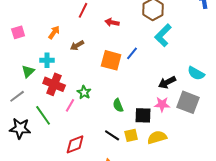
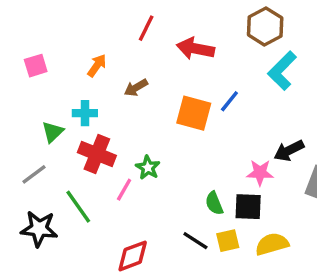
red arrow: (112, 22) -> (195, 49), size x1.5
pink star: (162, 104) -> (260, 173), moved
green semicircle: (118, 105) -> (214, 203), moved

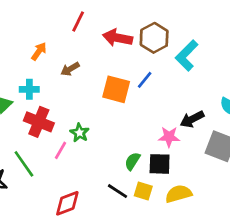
brown hexagon: (265, 26) -> (154, 38), moved
green semicircle: (214, 203) -> (132, 161), turned 54
yellow square: (228, 241) -> (143, 191), turned 30

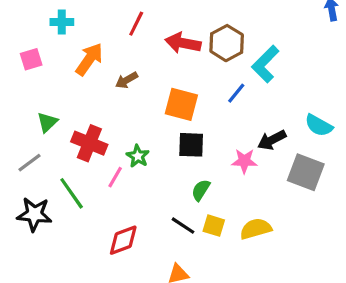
orange arrow: (39, 51) -> (89, 59), size x1.5
blue line: (145, 80) -> (236, 93), moved
cyan cross: (29, 89) -> (62, 22), moved
black square: (160, 164) -> (191, 145), moved

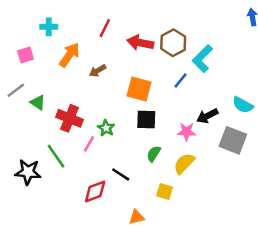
green triangle: (47, 122) -> (38, 102), turned -42
gray line: (30, 163) -> (16, 90), moved
black line: (183, 226) -> (121, 174), moved
yellow square: (214, 226) -> (165, 192), moved
yellow semicircle: (256, 229) -> (184, 163), moved, turned -30

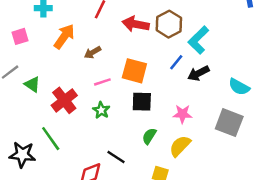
black arrow: (207, 116) -> (198, 73), moved
red cross: (69, 118) -> (64, 100), turned 30
pink line: (89, 144) -> (102, 82), moved, turned 42

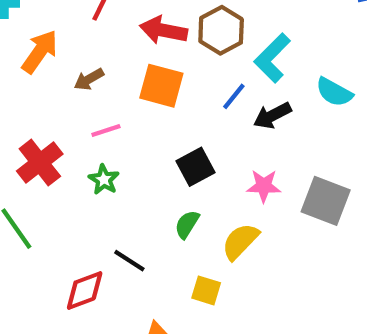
orange square: (134, 71) -> (161, 86), moved
cyan semicircle: (239, 87) -> (334, 92), moved
black square: (142, 102) -> (195, 167), moved, turned -30
pink star: (182, 114) -> (264, 186), moved

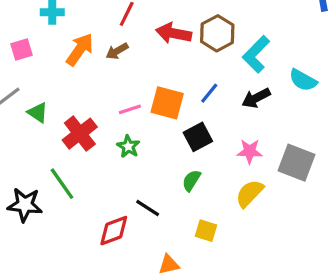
brown arrow: (89, 79) -> (117, 51), moved
orange square: (161, 86) -> (167, 103), moved
blue line: (234, 96) -> (209, 93), moved
yellow semicircle: (240, 241) -> (250, 193), moved

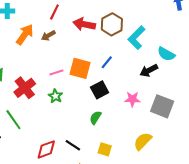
black arrow: (256, 98) -> (149, 70), moved
yellow semicircle: (250, 193) -> (143, 141), moved
black line: (148, 208) -> (73, 145), moved

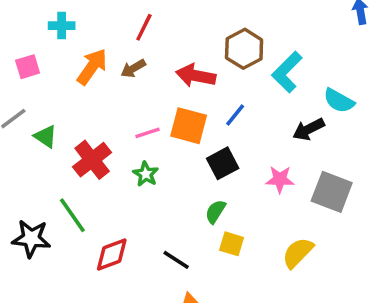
red arrow: (84, 24) -> (196, 76), moved
red diamond: (46, 149) -> (112, 255), moved
yellow square: (105, 149) -> (232, 244), moved

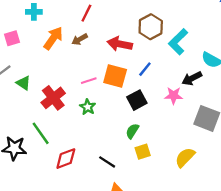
pink star: (280, 179) -> (174, 96), moved
yellow square: (232, 244) -> (143, 152), turned -35

